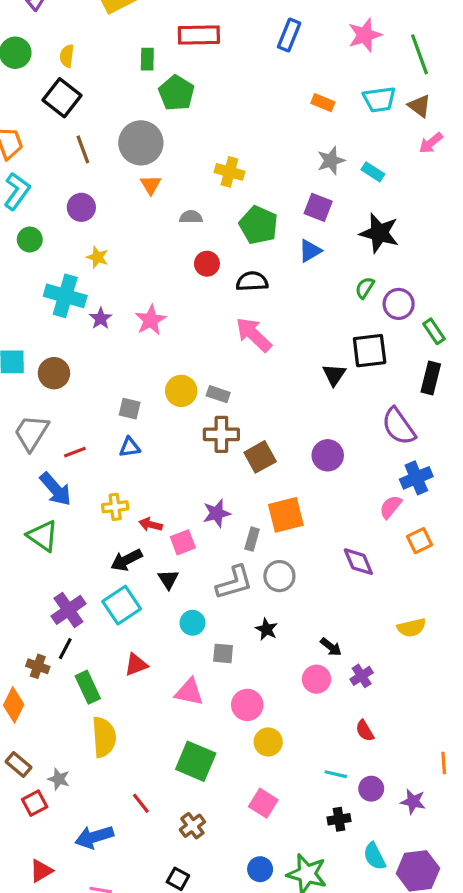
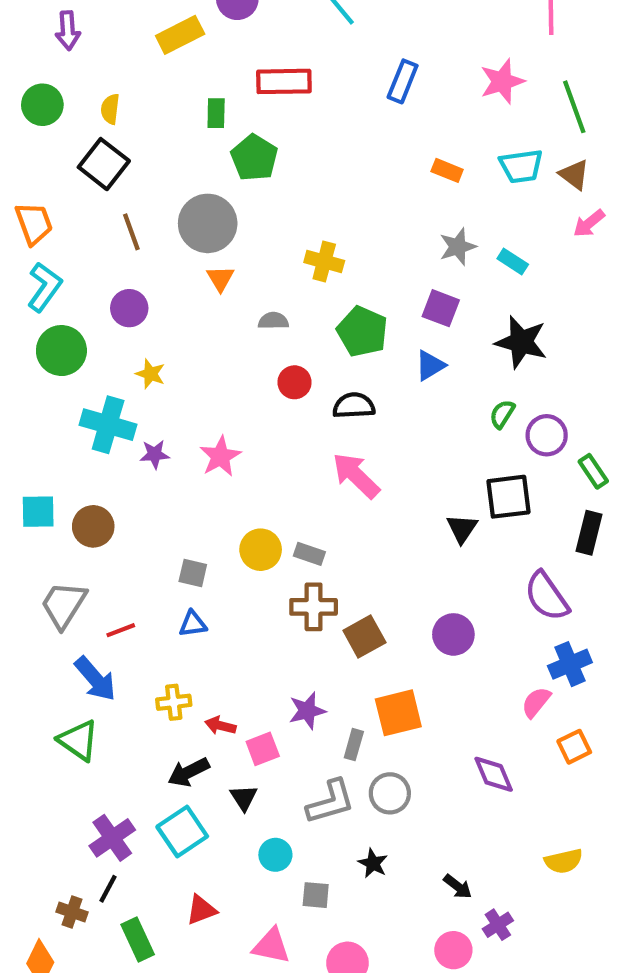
green circle: (30, 240) -> (61, 351), size x1.5
purple star: (101, 318) -> (155, 454), turned 30
pink circle: (316, 679) -> (453, 950), moved

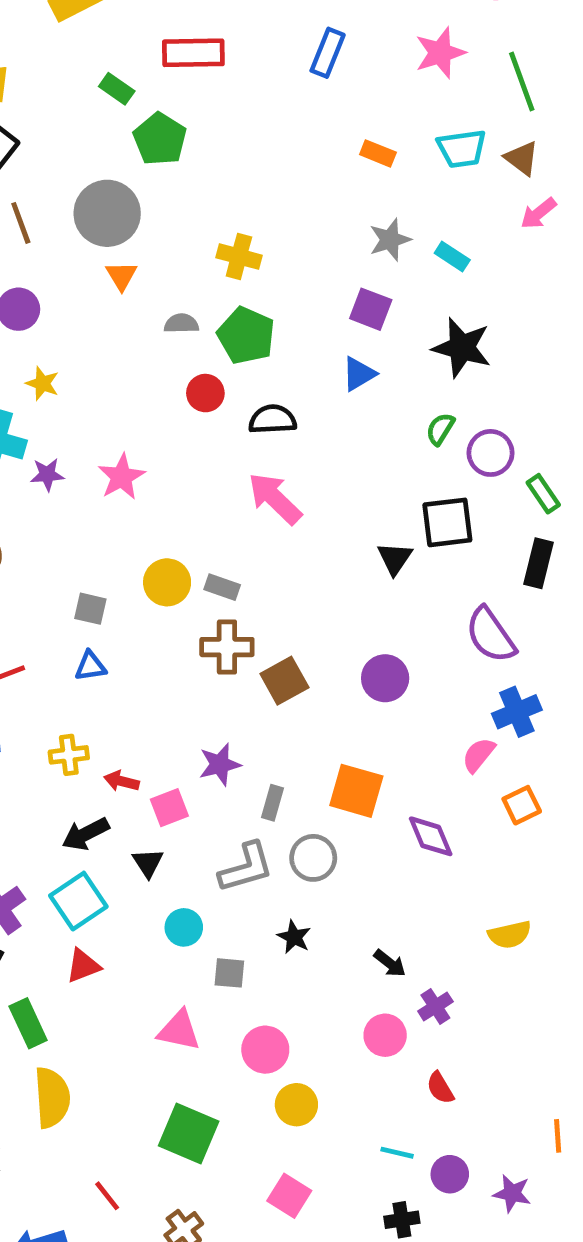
green rectangle: (216, 113) -> (117, 89), turned -56
green pentagon: (362, 331) -> (246, 336), moved
orange square: (398, 713) -> (356, 791), moved, turned 30
red triangle: (201, 910) -> (83, 966), moved

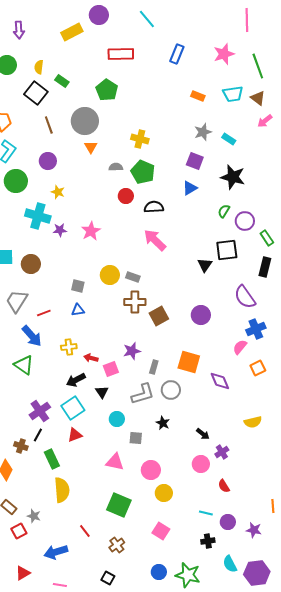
green rectangle: (117, 89) -> (62, 81), moved

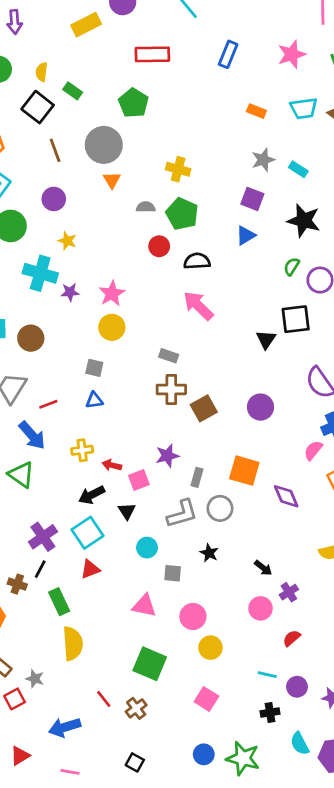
yellow circle: (110, 275) -> (112, 327), moved
red semicircle: (224, 486) -> (292, 638), turned 80
brown cross: (117, 545) -> (136, 708), moved

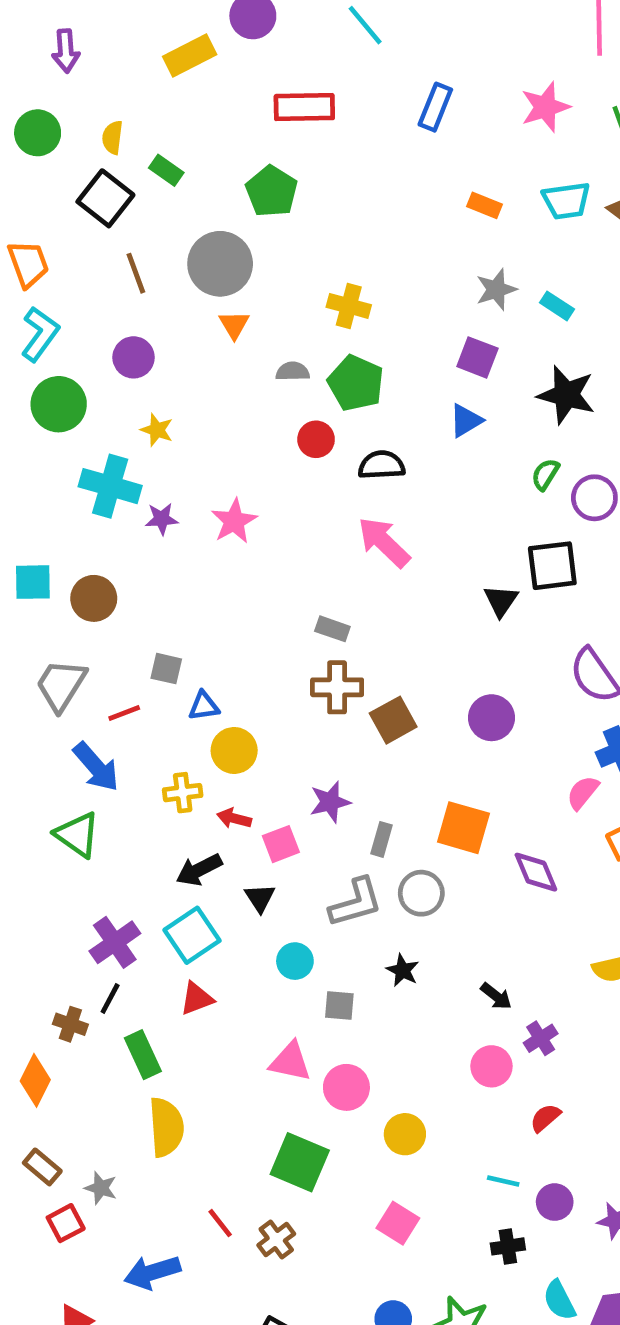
yellow circle: (112, 327) -> (234, 750), moved
gray square: (94, 368) -> (166, 669), moved
pink circle: (193, 616) -> (346, 1087), moved

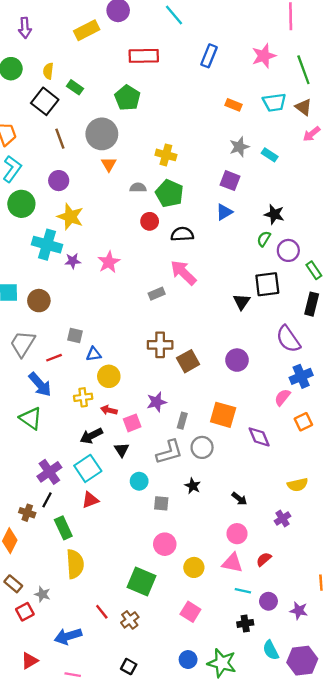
black star: (566, 395) -> (274, 214), moved, size x0.7
yellow star: (157, 430) -> (70, 217), size x1.6
gray rectangle: (332, 629) -> (157, 294), moved, turned -42
purple cross: (541, 1038) -> (282, 519), moved
pink triangle: (290, 1062) -> (232, 563), moved

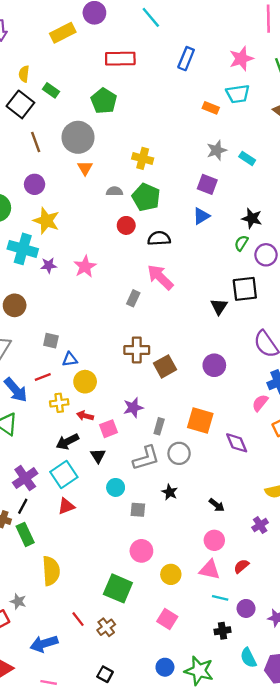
cyan trapezoid: (274, 102) -> (238, 94), moved
gray rectangle: (157, 294) -> (133, 298), turned -42
red line: (54, 358) -> (43, 377), moved
green rectangle: (63, 528) -> (25, 534), moved

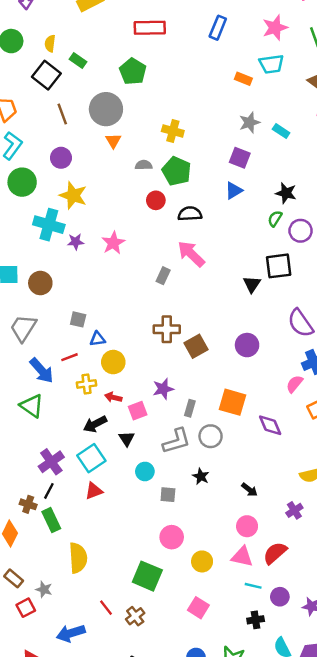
red semicircle: (241, 566) -> (275, 553), size x1.5

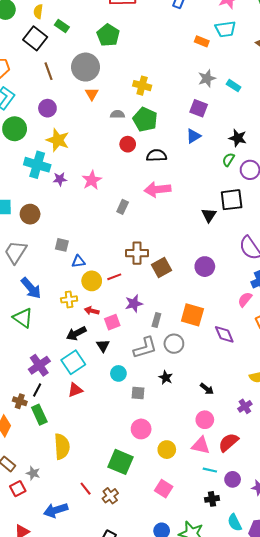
pink arrow: (191, 254) -> (158, 189), turned -50
gray rectangle: (163, 276) -> (123, 207), moved
red line: (70, 357) -> (114, 277), moved

